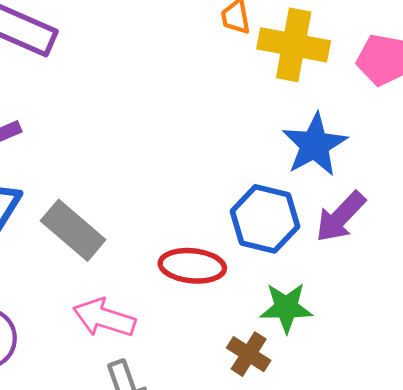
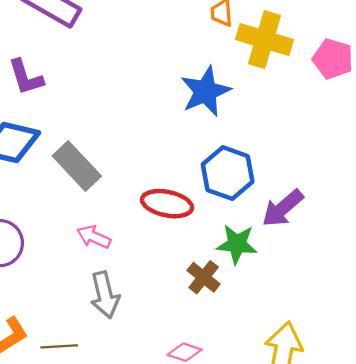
blue star: (315, 145) -> (205, 91), moved
purple arrow: (341, 217) -> (283, 208), moved
pink arrow: (104, 318) -> (94, 237), size x0.7

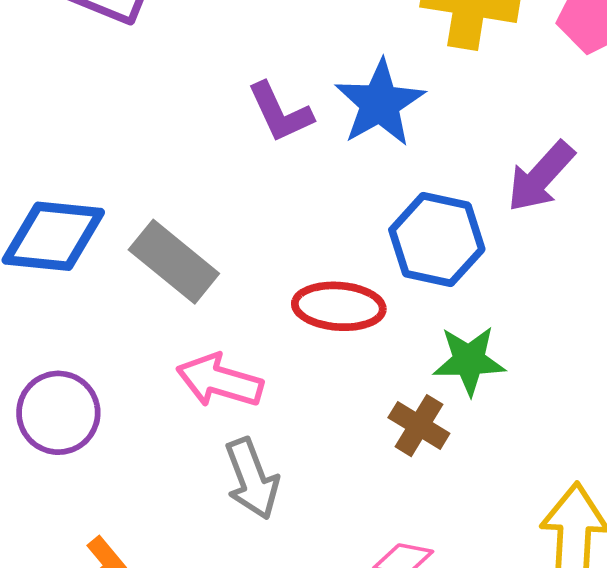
purple L-shape: (26, 77) -> (280, 112), moved
purple arrow: (283, 208) -> (541, 177), moved
pink arrow: (94, 237) -> (220, 381), size x1.4

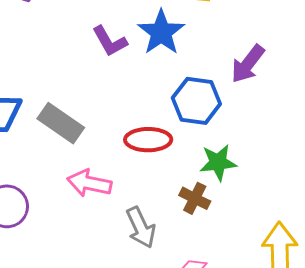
gray arrow: (252, 479) -> (141, 227), moved

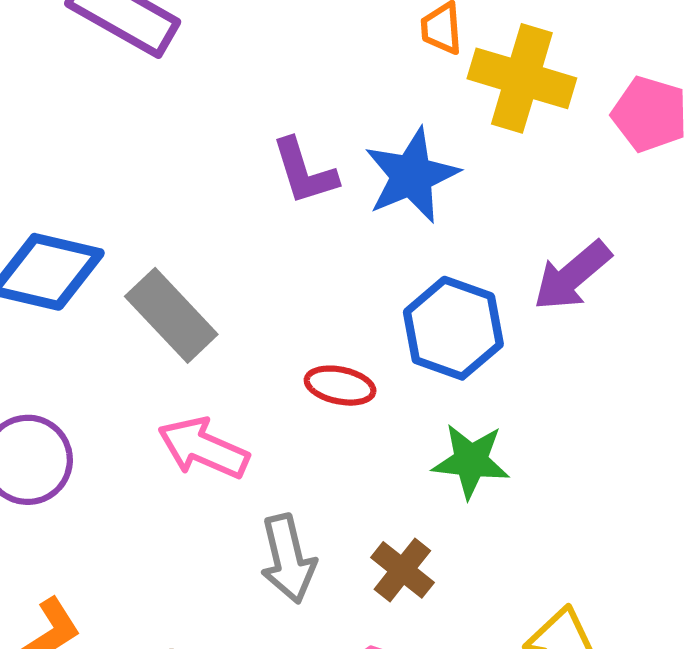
red ellipse: (148, 140) -> (340, 386), size x0.7
brown cross: (195, 198) -> (402, 570), moved

